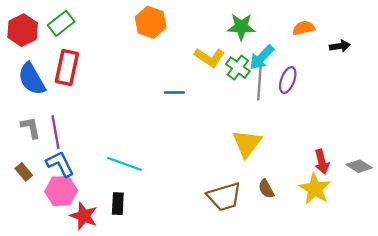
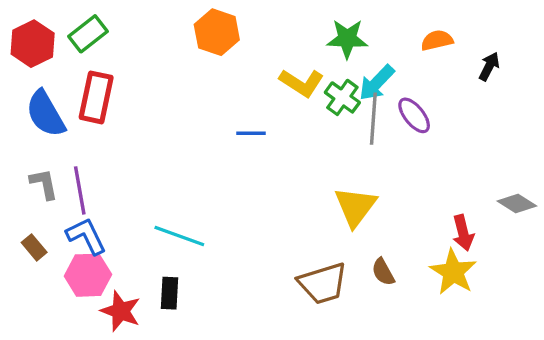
black arrow: (340, 46) -> (489, 66), turned -54
purple ellipse: (288, 80) -> (414, 115), turned -60
gray diamond: (359, 166) -> (517, 203), moved

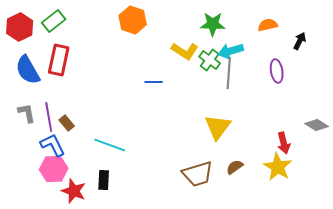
cyan arrow: (377, 83) -> (231, 51), turned 30
purple ellipse: (414, 115) -> (277, 71), moved, turned 30
brown rectangle: (34, 247) -> (67, 123), moved
brown semicircle: (383, 272) -> (235, 167), turned 84

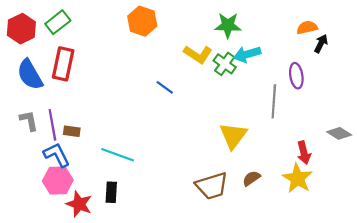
orange semicircle: (268, 25) -> (307, 28), moved
gray line: (229, 73) -> (274, 101), moved
blue line: (154, 82) -> (165, 87), turned 36
brown rectangle: (67, 123) -> (72, 131), turned -42

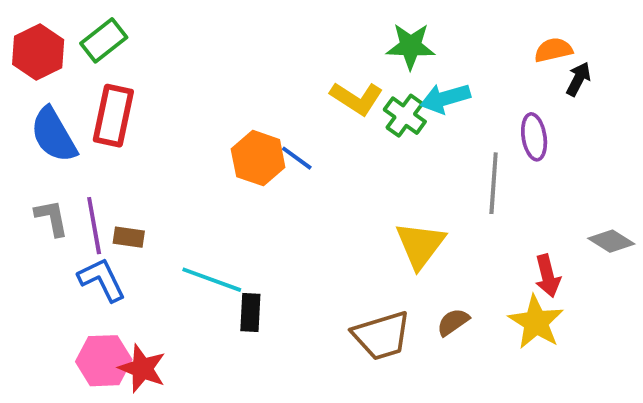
orange hexagon: (142, 21) -> (258, 158), moved
pink hexagon: (58, 181) -> (104, 361), moved
black rectangle: (111, 192) -> (250, 312), moved

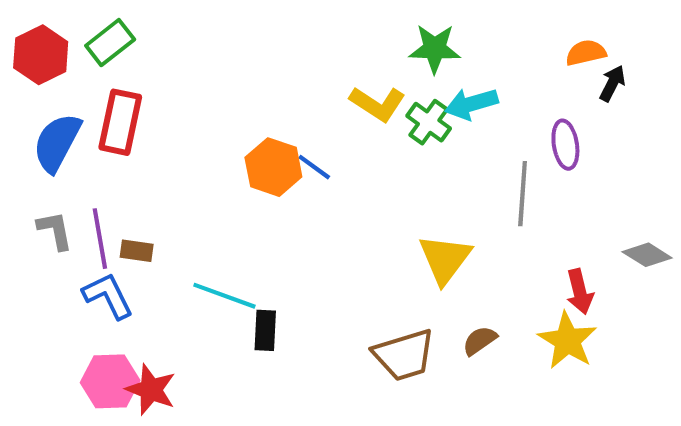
blue semicircle: (54, 135) -> (57, 143), turned 58

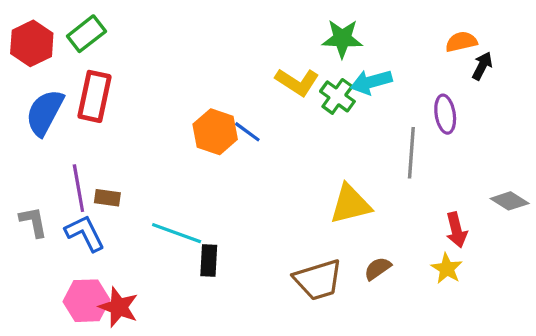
gray L-shape: (55, 230) -> (33, 222), moved
yellow triangle: (445, 259) -> (350, 204), turned 39
yellow star: (567, 341) -> (447, 269), size x0.7

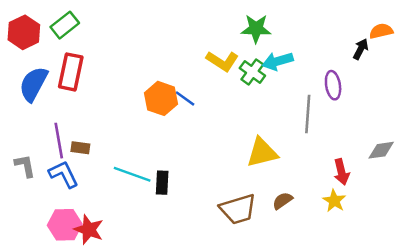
orange semicircle: (461, 42) -> (381, 31), moved
gray diamond: (510, 201) -> (381, 150), turned -40
black rectangle: (209, 260) -> (162, 183), moved

